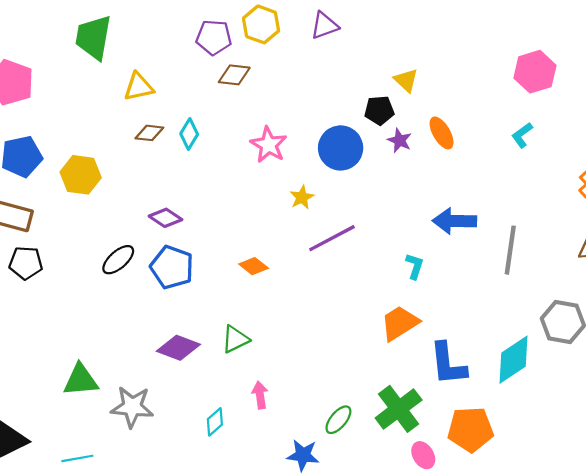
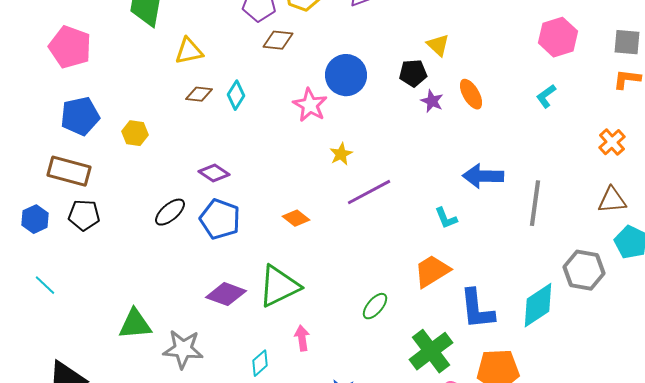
blue circle: (341, 148) -> (346, 75), moved
yellow hexagon: (81, 175) -> (135, 133), size x0.7
cyan L-shape: (415, 266) -> (446, 218), turned 140
green triangle: (235, 339) -> (279, 286), size x1.6
green ellipse: (338, 420) -> (375, 306), moved

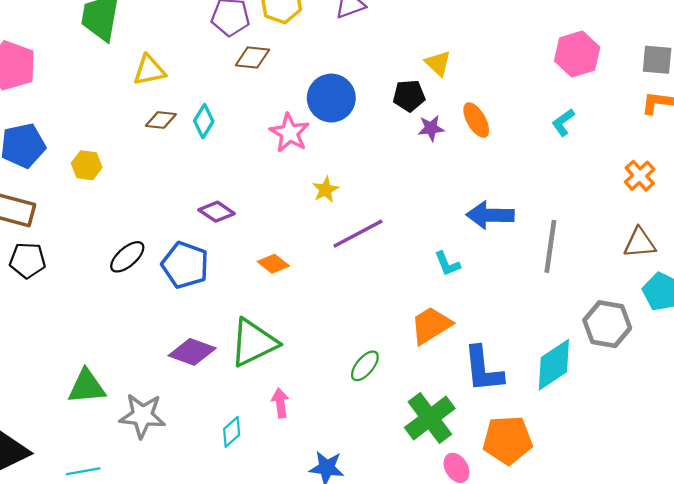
purple star: (432, 101) -> (431, 128), turned -30
purple diamond: (214, 173) -> (217, 212), moved

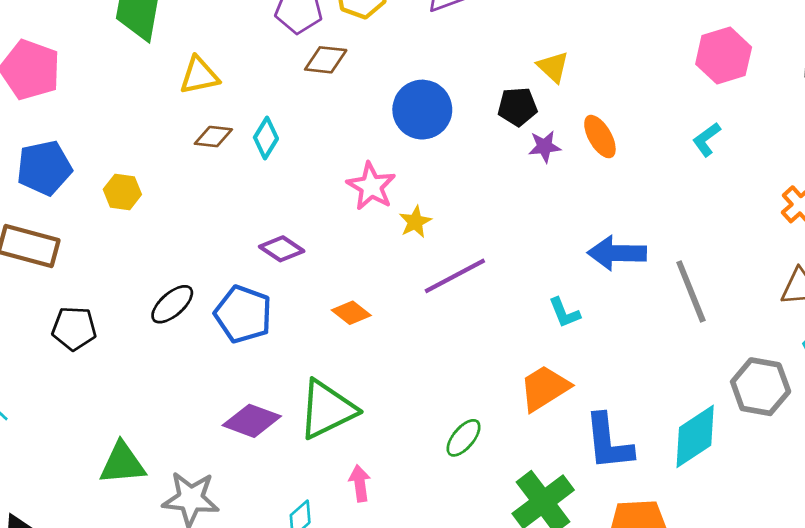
pink star: (290, 133) -> (371, 186), moved
gray line: (550, 246) -> (691, 291), turned -30
black pentagon: (28, 260) -> (74, 328), moved

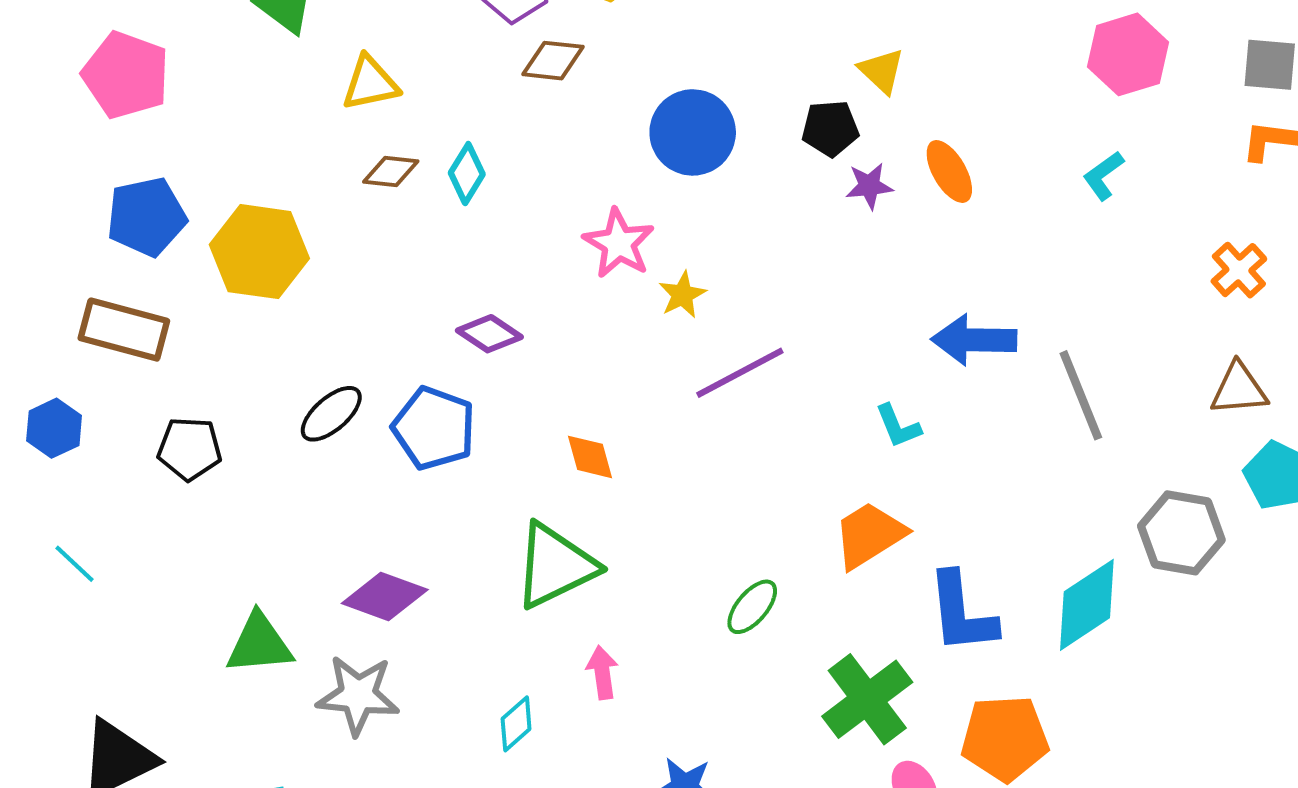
yellow hexagon: (122, 192) -> (259, 252), size x1.8
orange diamond: (351, 313) -> (590, 457), moved, turned 36
purple diamond: (252, 421) -> (385, 597), moved

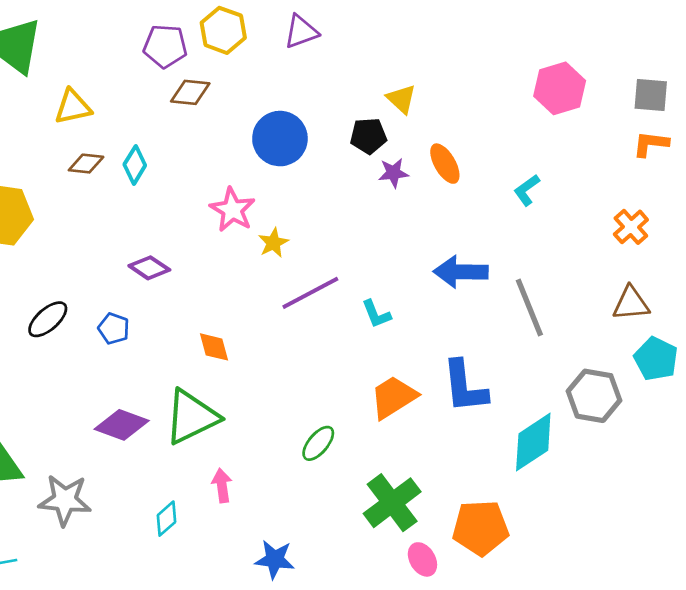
cyan L-shape: (1103, 176) -> (527, 190), moved
cyan L-shape: (898, 426) -> (376, 314), moved
blue pentagon: (434, 428) -> (114, 329), size x0.6
purple diamond: (385, 597) -> (122, 425), moved
blue L-shape: (962, 613) -> (465, 387), moved

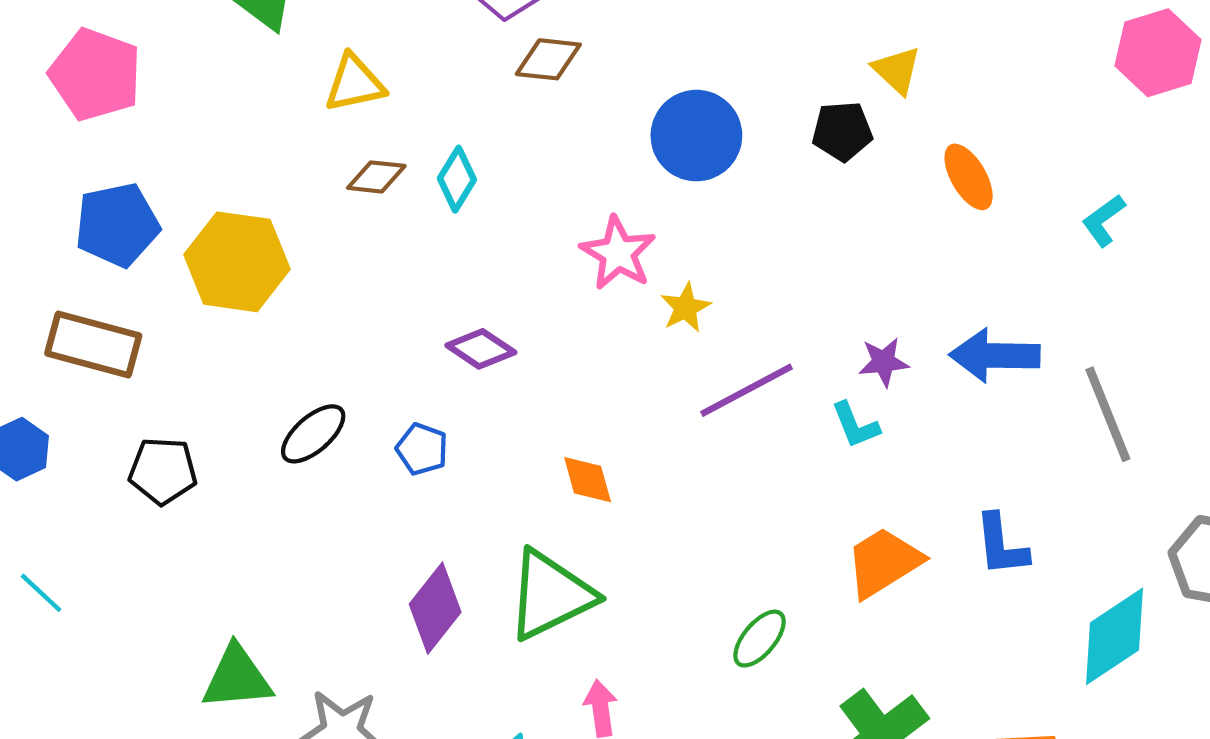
purple star: (393, 173) -> (884, 362), moved
blue L-shape: (465, 387) -> (1001, 545), size x0.7
purple diamond: (122, 425) -> (435, 608), turned -72

